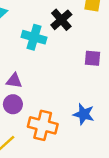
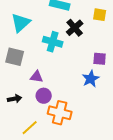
purple circle: (13, 104) -> (44, 96), moved
blue star: (84, 114) -> (91, 79), moved, turned 30

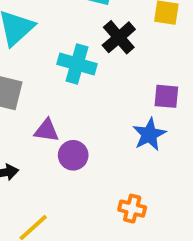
purple circle: (44, 96) -> (73, 155), moved
orange cross: (60, 113) -> (132, 209), moved, size x0.6

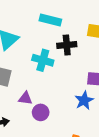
black cross: (119, 37) -> (67, 45), turned 36

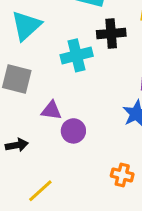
cyan cross: (43, 60) -> (77, 55), turned -30

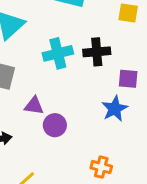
black cross: (111, 33) -> (97, 52), moved

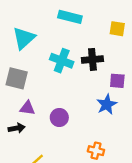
cyan cross: (58, 53) -> (62, 61), turned 35
purple triangle: (34, 106) -> (27, 108), moved

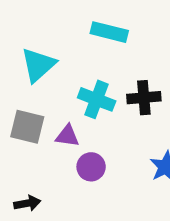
purple triangle: (27, 108) -> (67, 136), moved
purple circle: (59, 117) -> (91, 167), moved

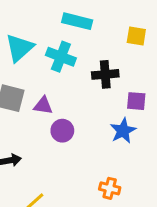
cyan cross: (97, 99) -> (61, 57), moved

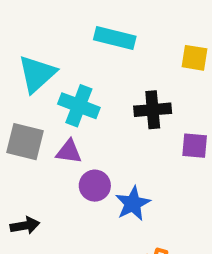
cyan cross: (61, 57) -> (79, 106), moved
blue star: (123, 131) -> (133, 204), moved

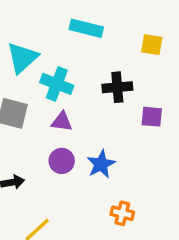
purple triangle: (69, 152) -> (62, 122), moved
purple circle: (95, 186) -> (62, 161), moved

